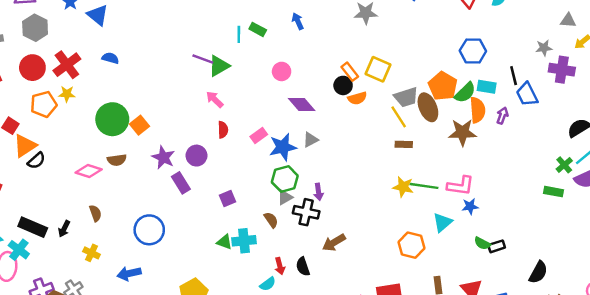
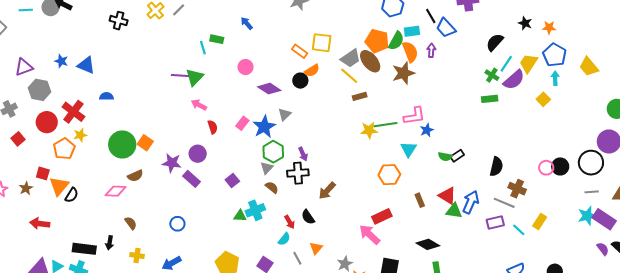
black circle: (343, 85) -> (300, 81), moved
gray triangle: (285, 197) -> (267, 168), moved
blue circle: (149, 230) -> (177, 224), size x0.6

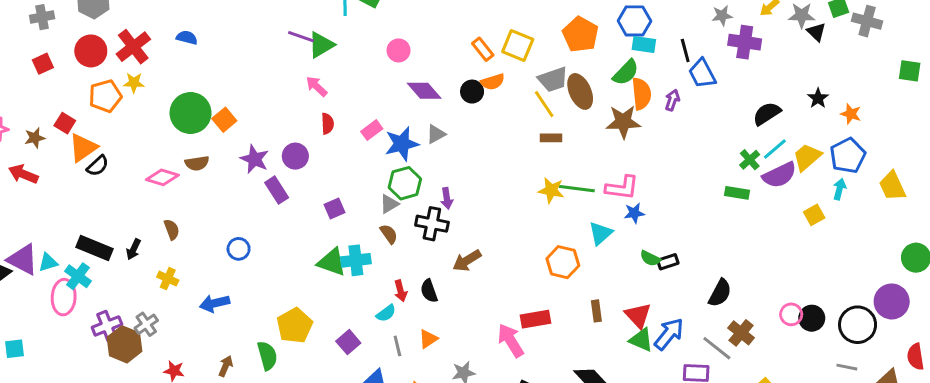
cyan rectangle: (412, 31) -> (644, 44), moved
orange pentagon: (377, 41) -> (580, 34), moved
green triangle: (240, 216) -> (332, 262), size x1.5
red arrow: (40, 224) -> (23, 174), moved

